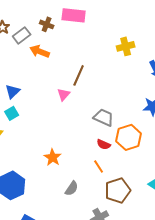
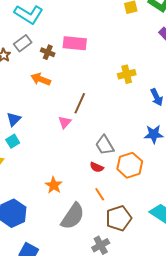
gray rectangle: (22, 35) -> (23, 43), moved
gray trapezoid: (104, 117) -> (105, 145), turned -145
red semicircle: (104, 144) -> (97, 167), moved
gray semicircle: (72, 188) -> (73, 216), size x1.8

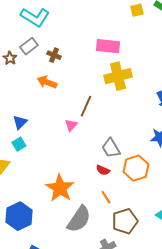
pink rectangle: (75, 43) -> (108, 46), moved
yellow cross: (127, 74) -> (118, 76), moved, size x1.5
orange star: (54, 185) -> (60, 188), size x1.6

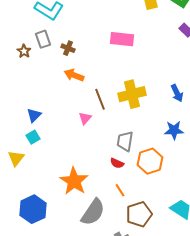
gray rectangle: (29, 46) -> (43, 39), turned -72
yellow cross: (118, 76) -> (132, 94), moved
orange arrow: (47, 82) -> (74, 75), moved
brown line: (86, 106) -> (100, 99), turned -45
gray trapezoid: (111, 148) -> (125, 141), turned 40

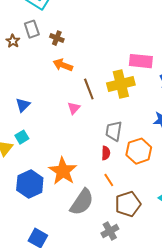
pink rectangle: (122, 39) -> (141, 61), moved
cyan square: (33, 137) -> (22, 137), moved
red semicircle: (117, 163) -> (106, 153), turned -112
blue hexagon: (33, 209) -> (30, 184), moved

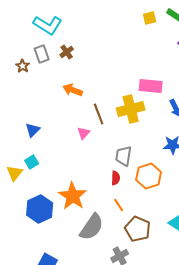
brown cross: (57, 38) -> (67, 52), moved, turned 32
brown pentagon: (128, 204) -> (138, 229), turned -30

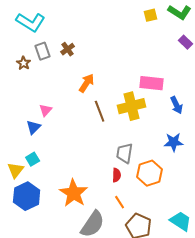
cyan L-shape: (48, 25) -> (31, 22), moved
orange arrow: (73, 90) -> (87, 83), moved, turned 102
pink triangle: (84, 133) -> (46, 110), moved
blue hexagon: (40, 209) -> (27, 196), moved

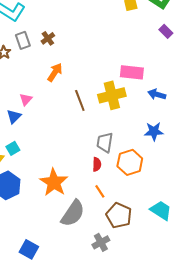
orange arrow: (87, 83) -> (55, 72), moved
blue arrow: (177, 105) -> (157, 94), turned 132

